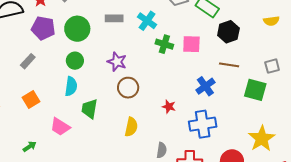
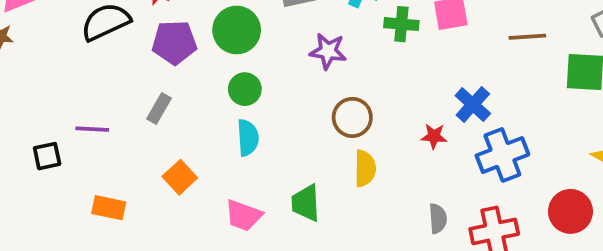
purple star: (117, 62) -> (328, 51), moved
blue cross: (205, 86) -> (473, 104), moved
green trapezoid: (89, 109) -> (306, 203), moved
yellow semicircle: (131, 127) -> (365, 168), moved

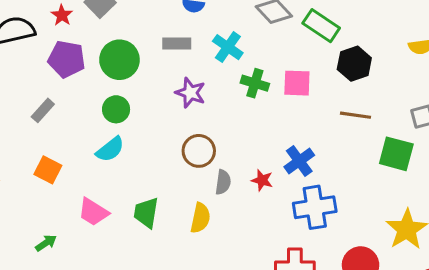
cyan semicircle: (248, 138) -> (110, 149), turned 44
yellow semicircle: (365, 168) -> (200, 218), moved
orange square: (180, 177) -> (48, 170), turned -32
gray semicircle: (438, 219) -> (223, 182), moved

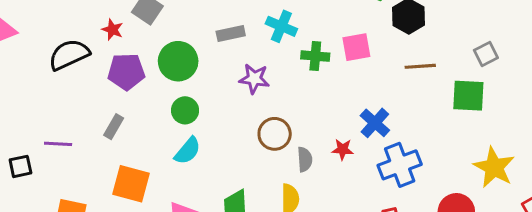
orange square: (48, 170) -> (131, 184), size x1.4

